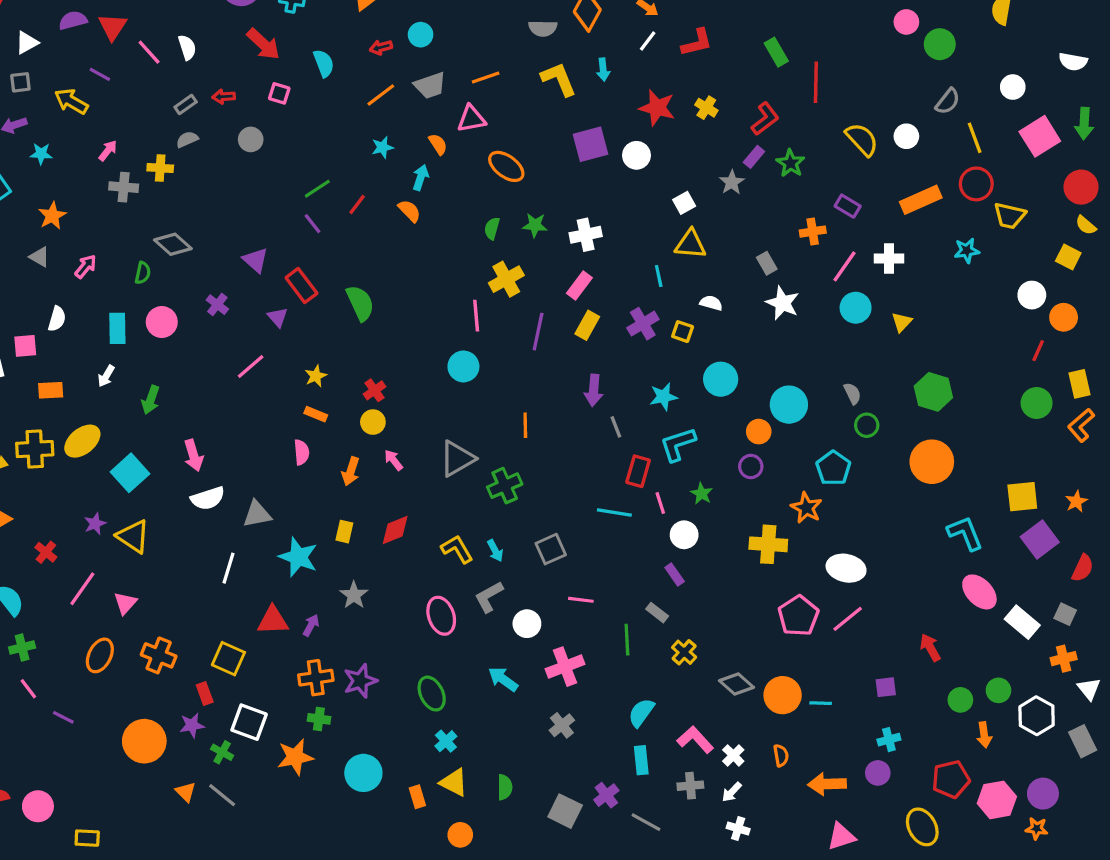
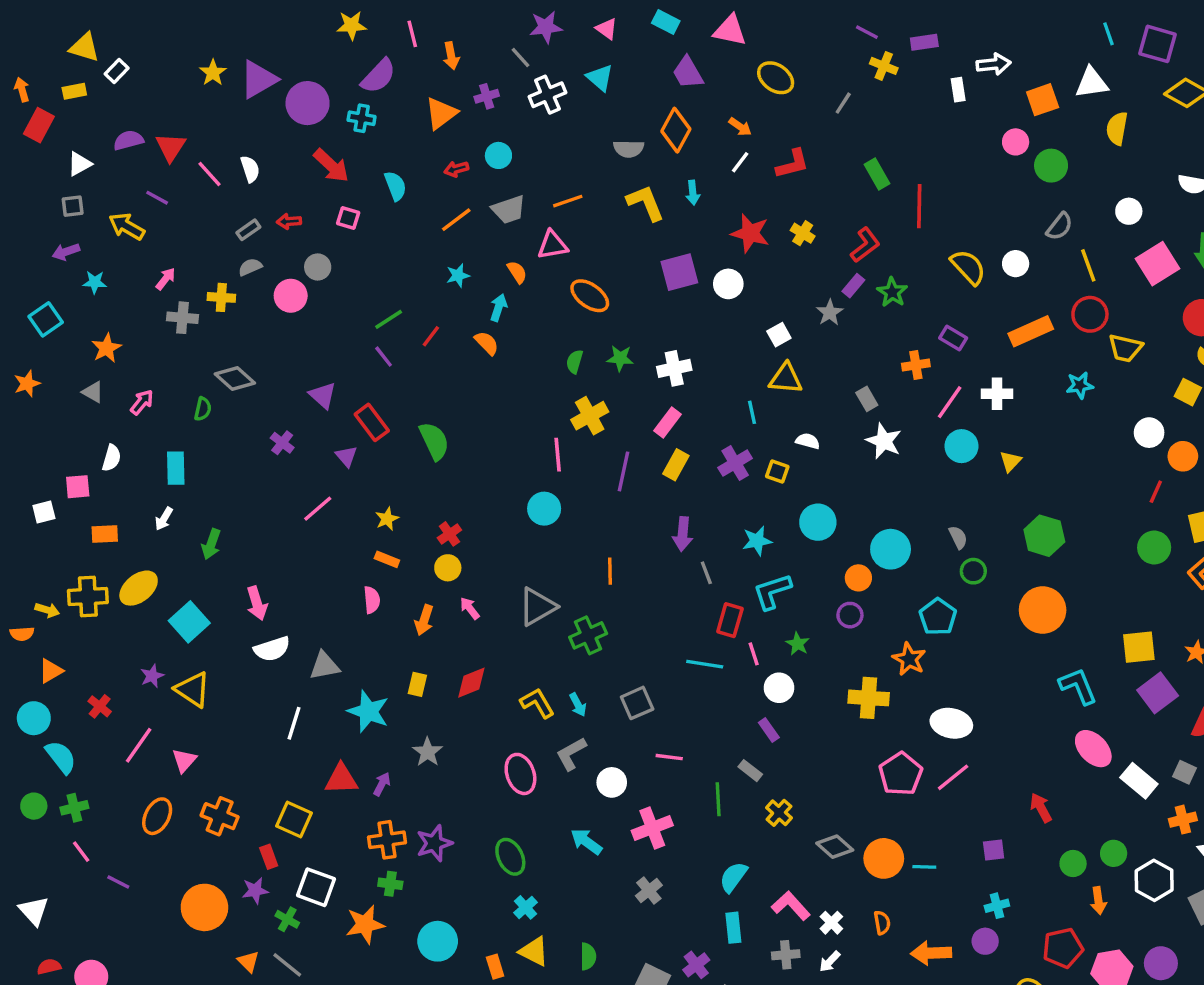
pink circle: (162, 322) -> (291, 296), moved

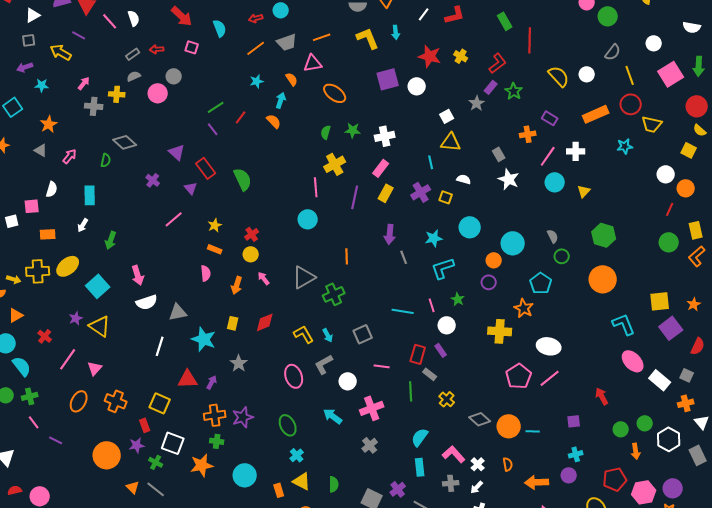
red rectangle: (730, 620) -> (418, 354), moved

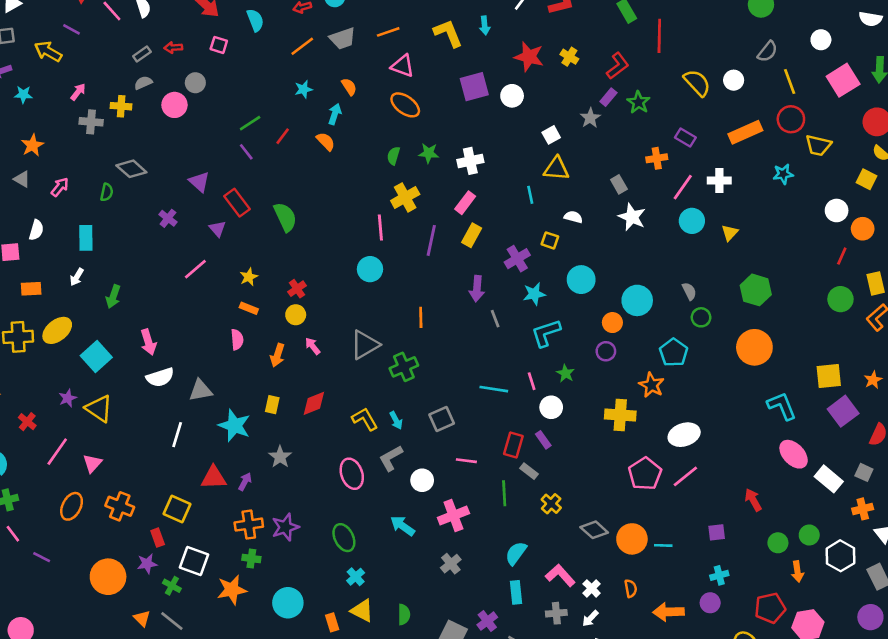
pink triangle: (313, 63) -> (403, 66), moved, turned 30
purple cross: (421, 192) -> (517, 259), moved
white ellipse: (549, 346) -> (684, 435), turned -30
purple circle: (673, 488) -> (870, 617), moved

